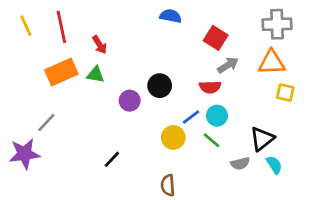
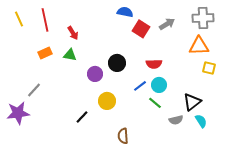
red square: (216, 38) -> (141, 29), moved
gray arrow: (228, 65) -> (167, 24), moved
orange rectangle: (61, 72) -> (45, 53), size x0.6
yellow circle: (173, 137) -> (107, 101), moved

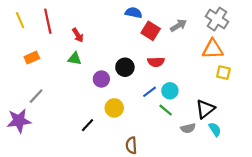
gray cross: (203, 18) -> (217, 19), turned 35
orange rectangle: (45, 53) -> (32, 58), moved
red semicircle: (154, 64) -> (156, 62), moved

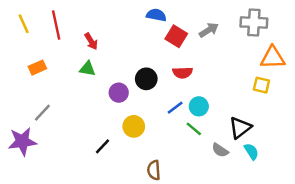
gray cross: (217, 19) -> (254, 22), turned -30
orange triangle: (213, 49) -> (273, 58), moved
gray semicircle: (188, 128) -> (220, 150), turned 48

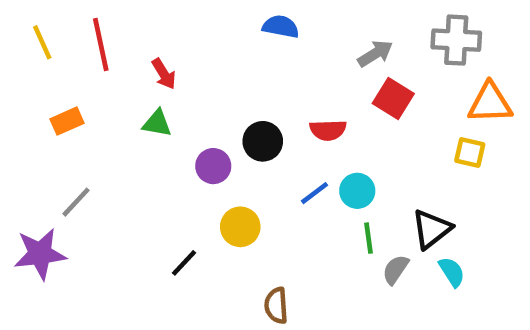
red square: (176, 36) -> (393, 99), moved
green line: (194, 129) -> (368, 238), moved, turned 42
gray semicircle: (220, 150) -> (396, 270), turned 90

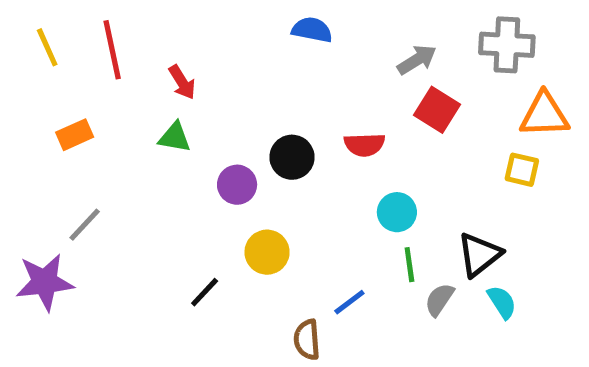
blue line: (314, 193) -> (349, 302), moved

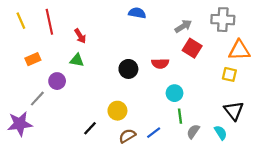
purple circle: (237, 185) -> (57, 81), moved
black triangle: (479, 255) -> (234, 111), moved, turned -30
brown semicircle: (307, 340) -> (127, 136), moved, turned 63

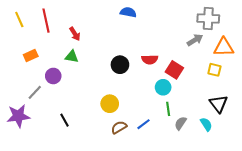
gray arrow: (183, 26) -> (195, 40), moved
red square: (192, 48) -> (174, 70), moved
black line: (90, 128) -> (65, 120), moved, turned -72

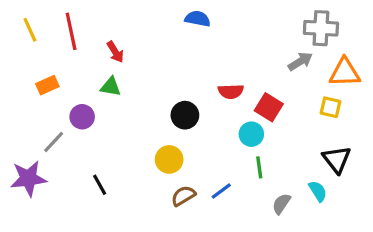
black circle: (120, 65) -> (185, 115), moved
gray semicircle: (181, 123) -> (281, 204), moved

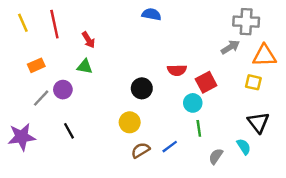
red square: (269, 107) -> (206, 82), turned 30
gray line: (54, 142) -> (41, 98), moved
black line: (100, 185) -> (69, 131), moved

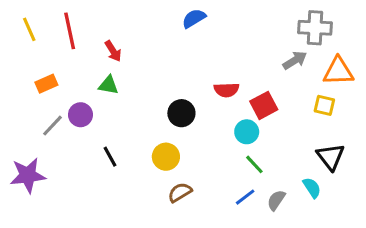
blue semicircle: (151, 14) -> (194, 18), turned -42
green line: (199, 128) -> (254, 164), turned -35
black line: (69, 131) -> (110, 157), moved
blue line: (170, 147) -> (245, 197), moved

